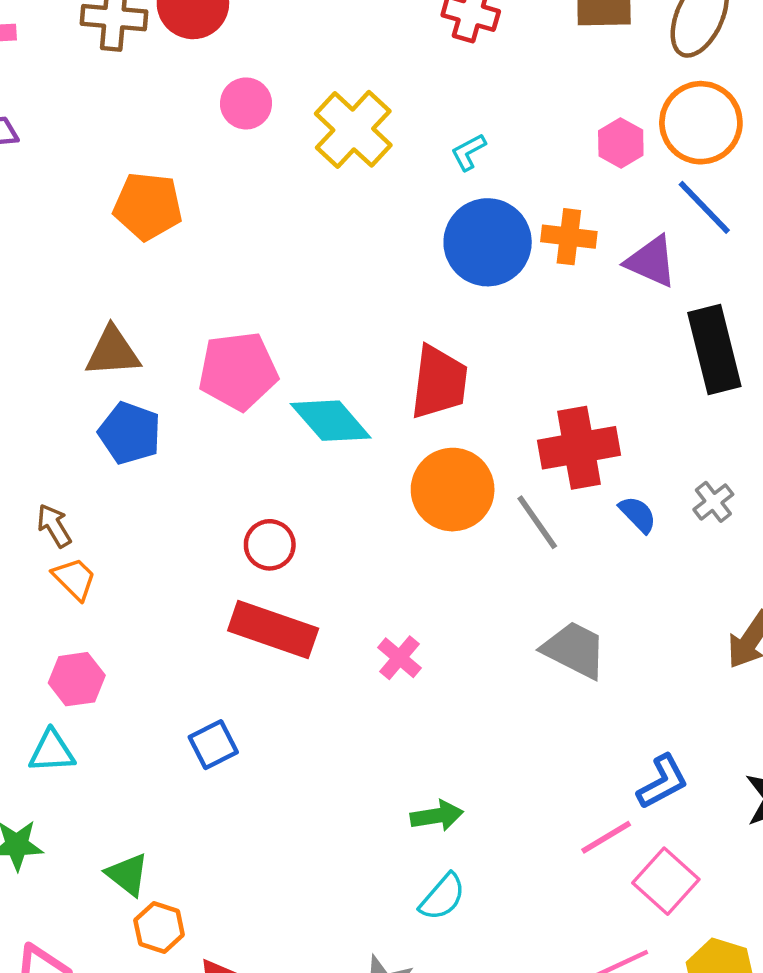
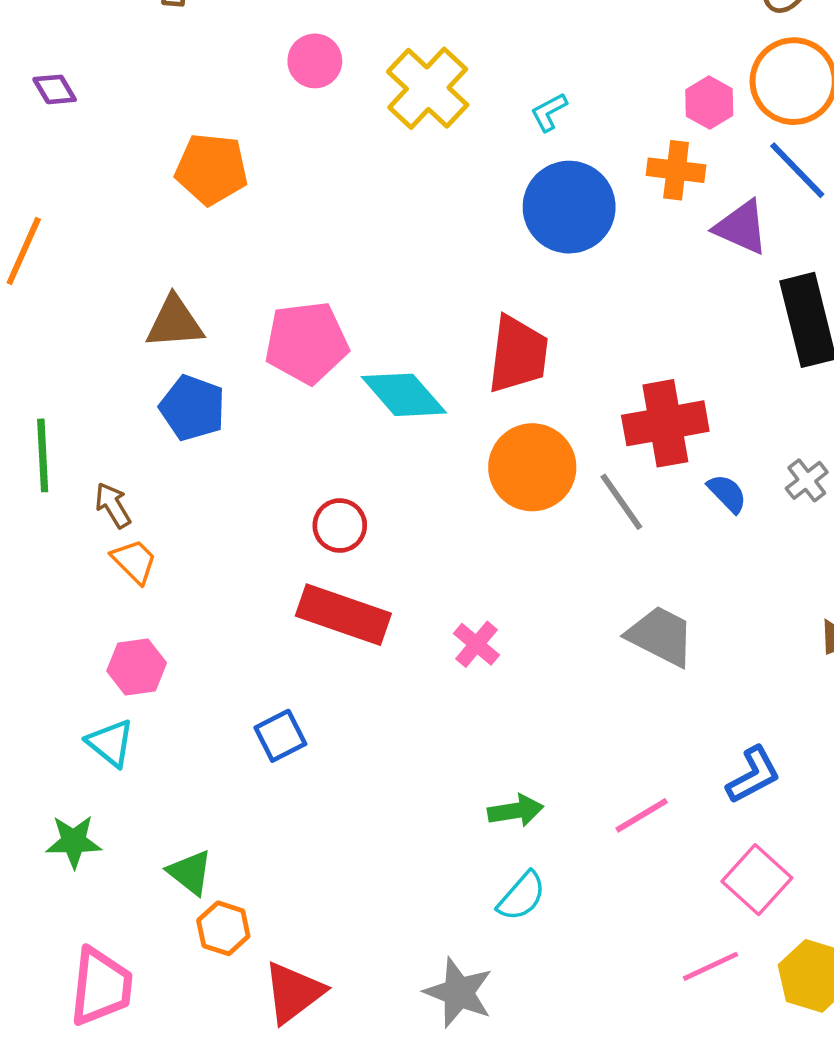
orange cross: (569, 237) -> (676, 170), moved
cyan triangle: (52, 751) -> (110, 743), turned 42
pink line: (606, 837) -> (642, 815), moved

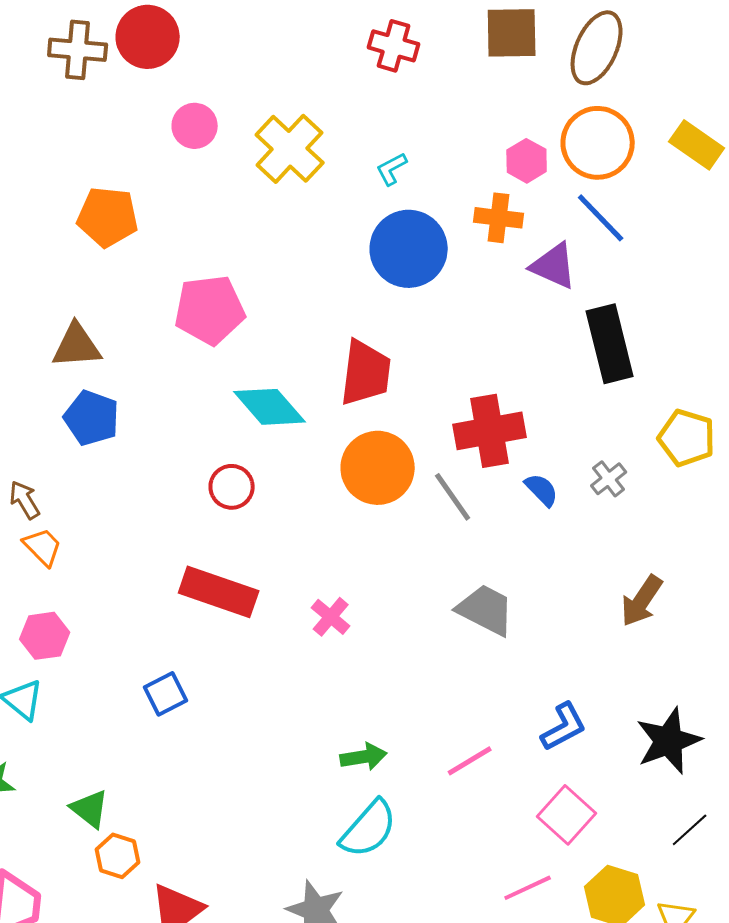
pink pentagon: (307, 343) -> (210, 310), moved
red circle: (340, 526) -> (232, 487), moved
cyan semicircle: (522, 896) -> (369, 829), size x1.4

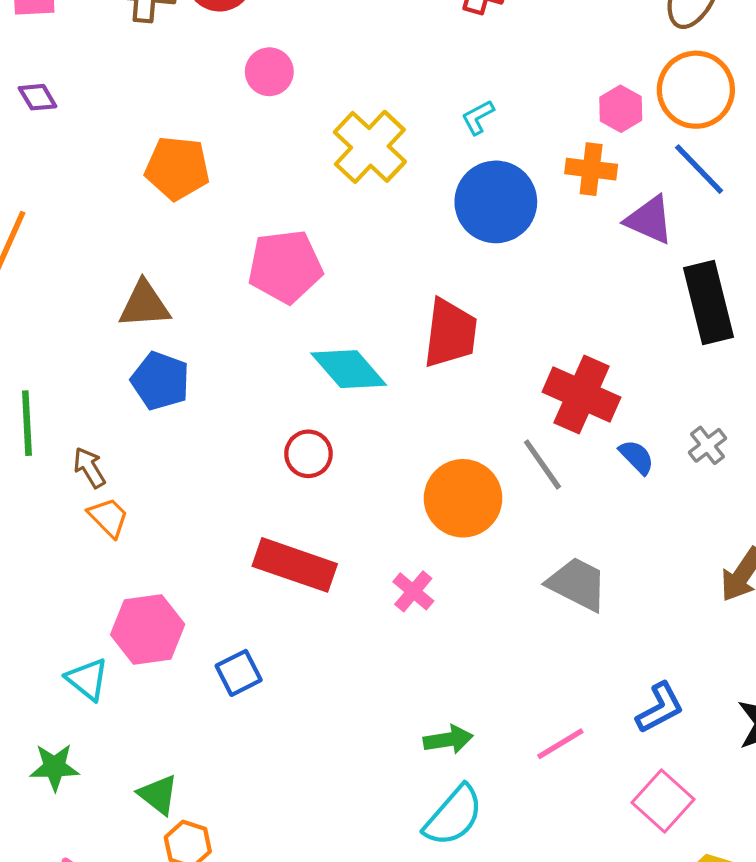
yellow cross: (290, 149) -> (370, 147), moved
red cross: (490, 431) -> (582, 395), turned 34
orange circle: (378, 468) -> (463, 498), moved
pink hexagon: (45, 636) -> (148, 630), moved, size x1.4

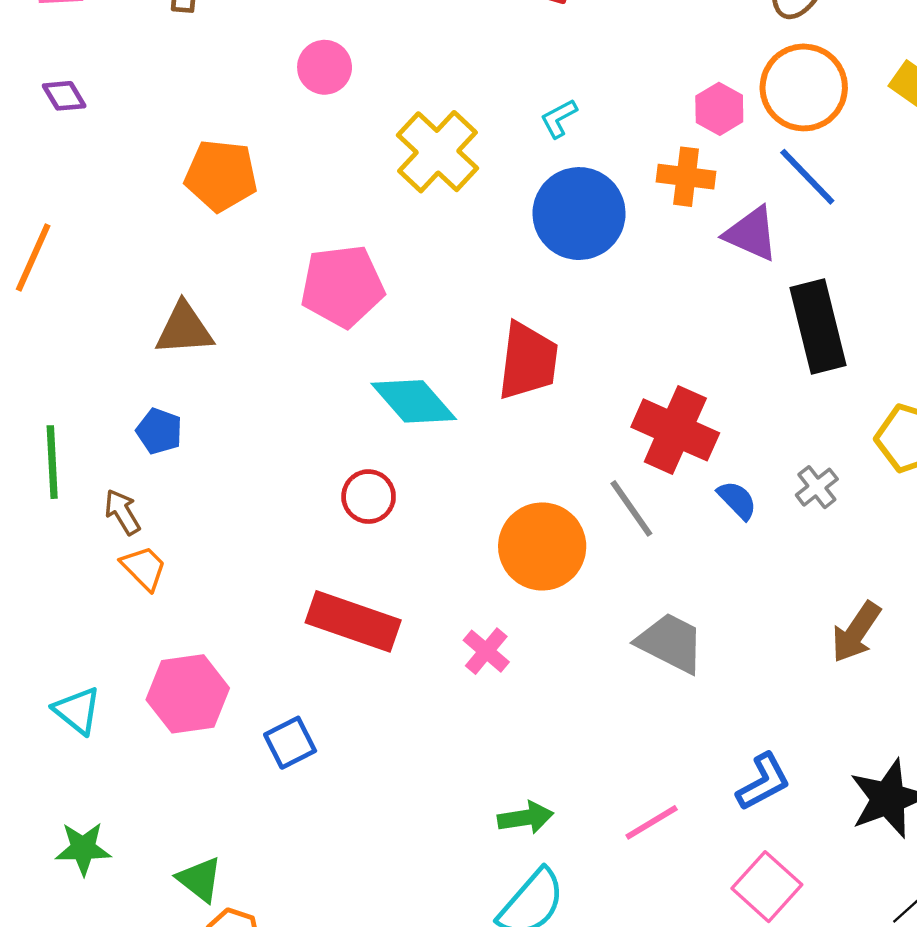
blue pentagon: (160, 381) -> (159, 431), moved, size x0.7
cyan triangle: (87, 679) -> (77, 711), moved

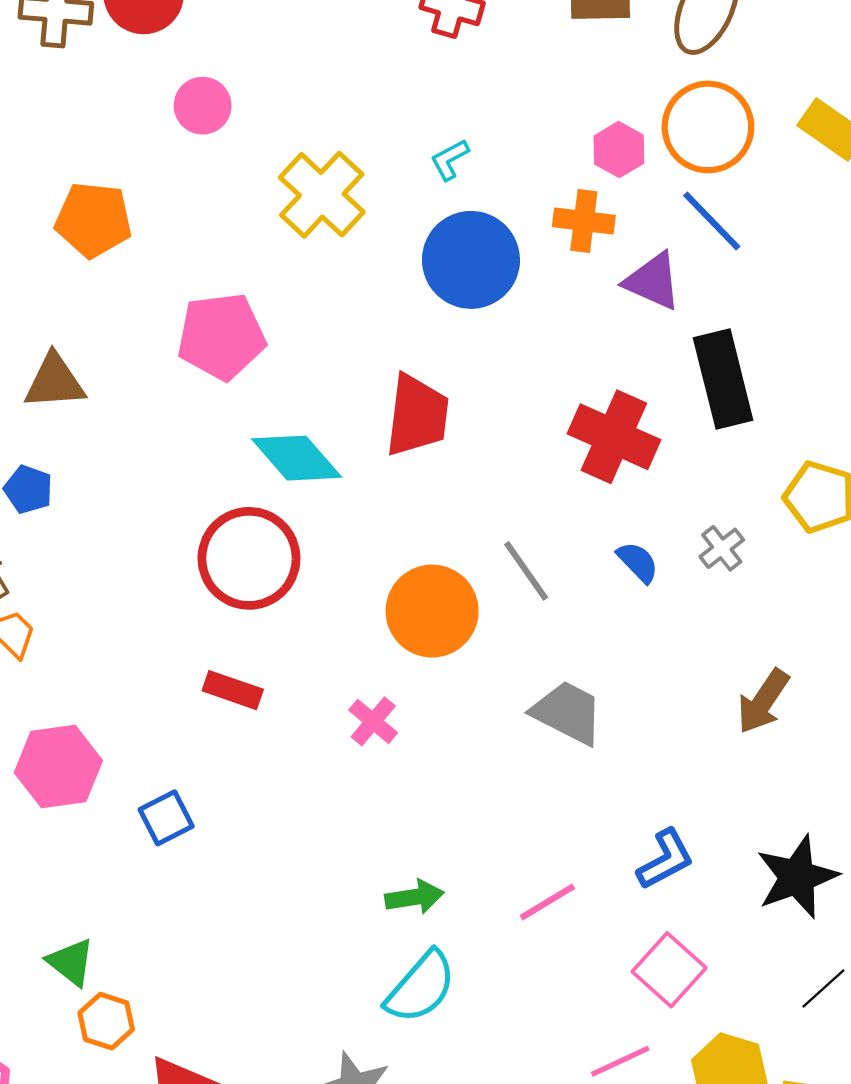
red cross: (675, 430) -> (614, 437), moved
red circle: (369, 497) -> (249, 558), size x1.8
red rectangle: (353, 621) -> (233, 690), size x0.6

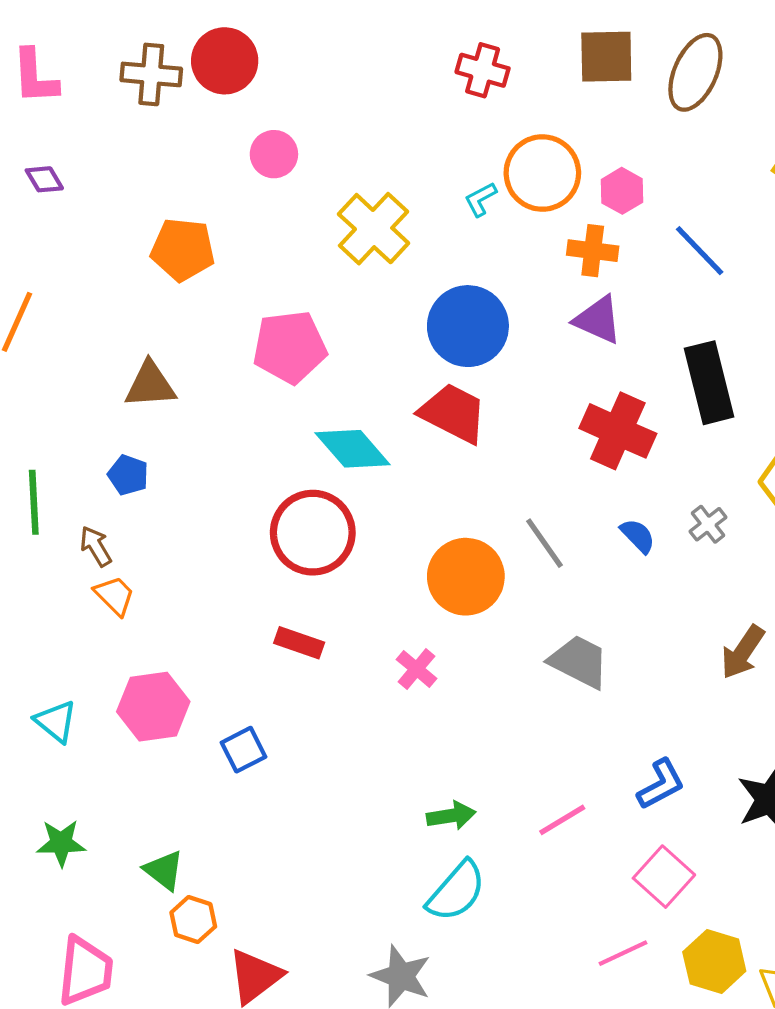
orange circle: (708, 127) -> (542, 173), moved
blue circle: (471, 260) -> (468, 326), moved
purple triangle: (653, 281) -> (598, 320), moved
red trapezoid: (417, 415) -> (453, 413), turned -70

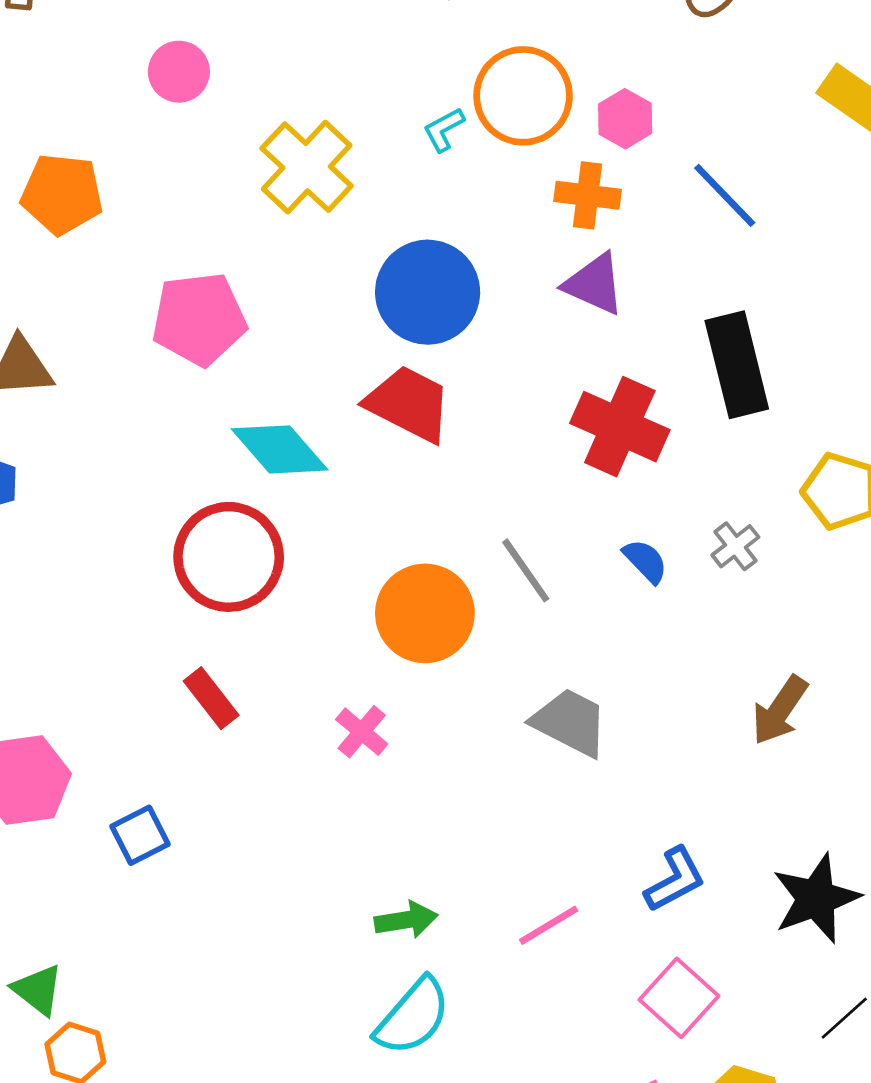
red rectangle: (299, 643) -> (211, 698), turned 33

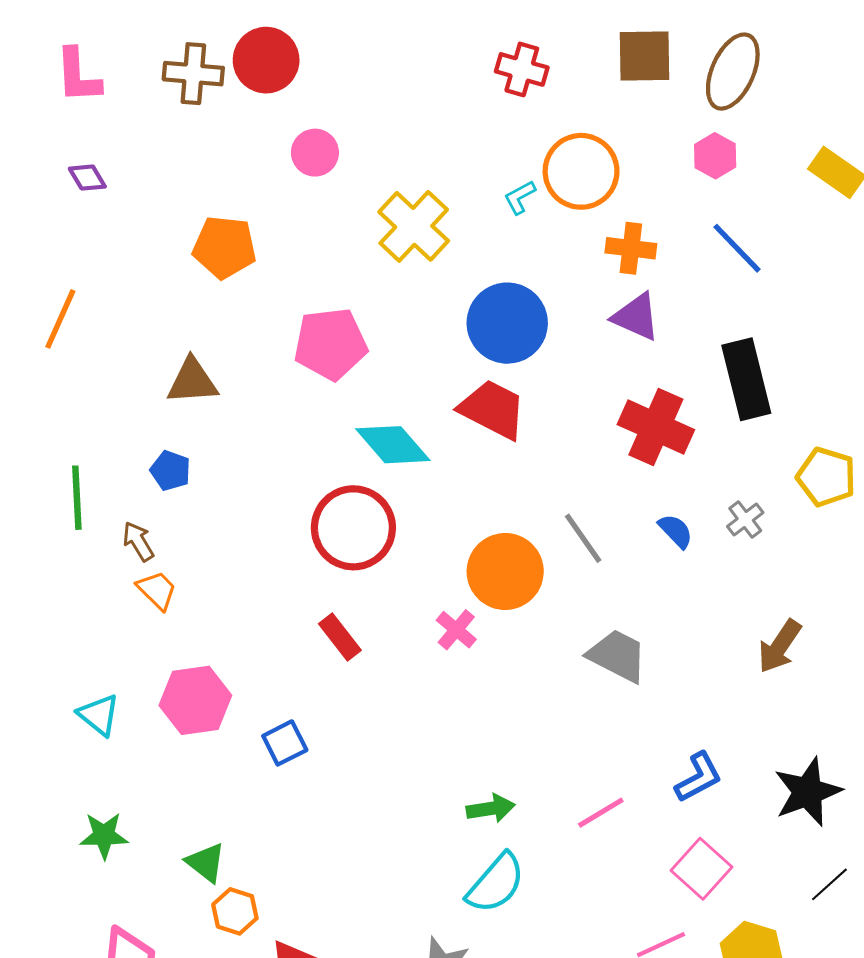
pink hexagon: (625, 119) -> (715, 156), moved
pink cross: (362, 732) -> (456, 630), moved

